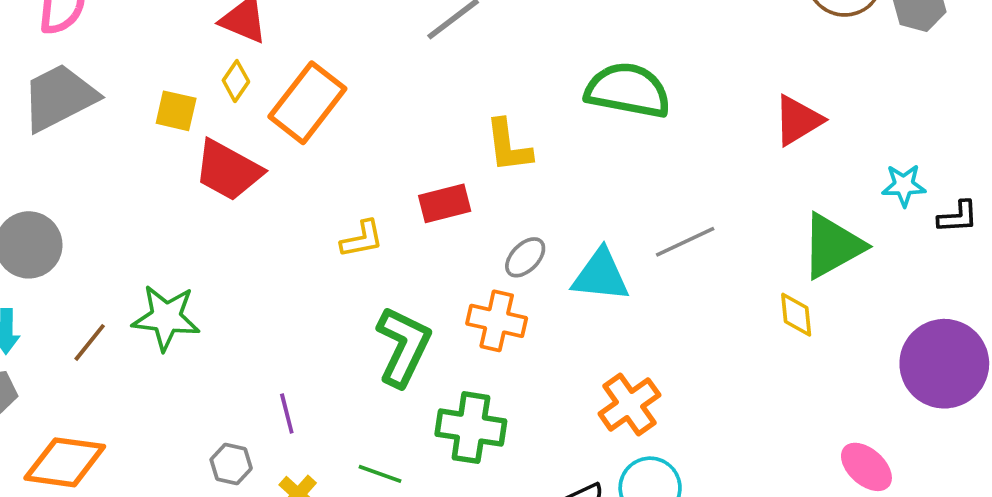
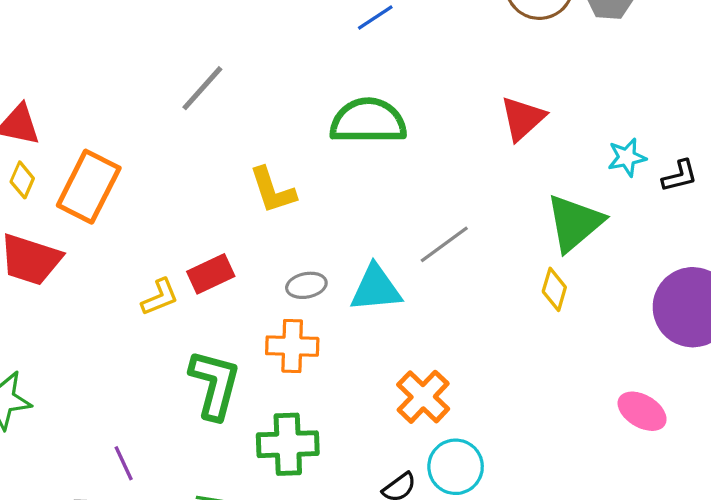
red rectangle: (445, 203) -> (211, 274), moved
gray ellipse: (525, 257) -> (306, 285), turned 45
yellow diamond: (796, 315) -> (554, 289), turned 33

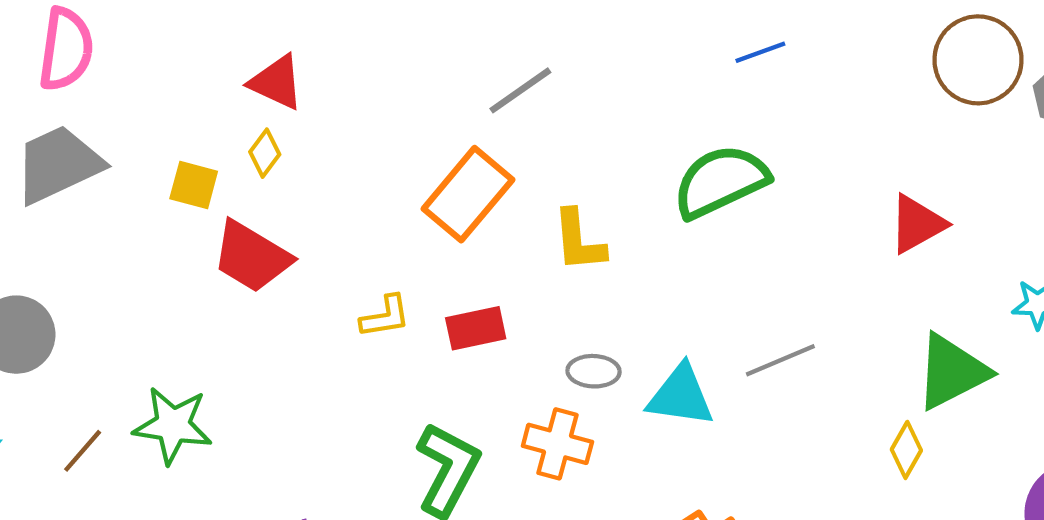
green semicircle: (368, 121) -> (721, 181), turned -38
orange rectangle: (89, 187) -> (468, 194), moved
yellow L-shape: (160, 297) -> (385, 317), moved

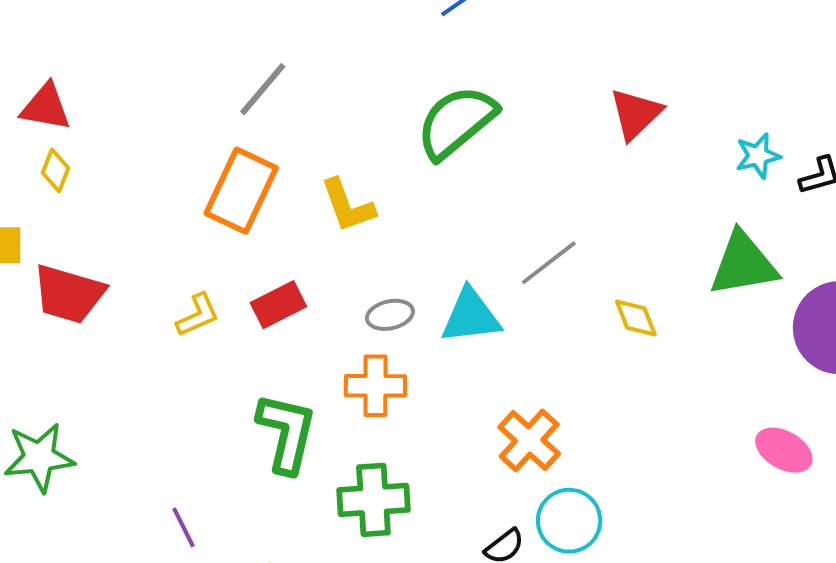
red triangle: (277, 82) -> (46, 107), moved
yellow diamond: (265, 153) -> (56, 170), moved
green triangle: (952, 372) -> (743, 264), moved, turned 32
yellow diamond: (906, 450) -> (636, 318), moved, turned -36

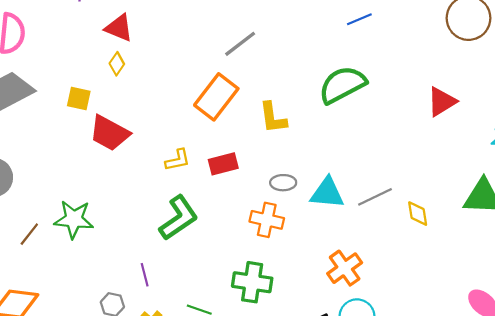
gray line: (549, 263) -> (375, 197), moved
green L-shape: (287, 433) -> (179, 218), moved, turned 30

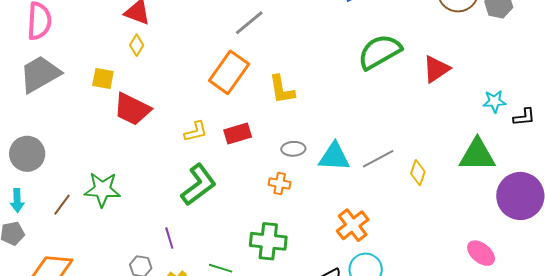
green semicircle: (342, 85) -> (380, 52), moved
yellow diamond: (418, 214) -> (418, 173), turned 30
orange cross: (267, 220) -> (280, 184), size x0.7

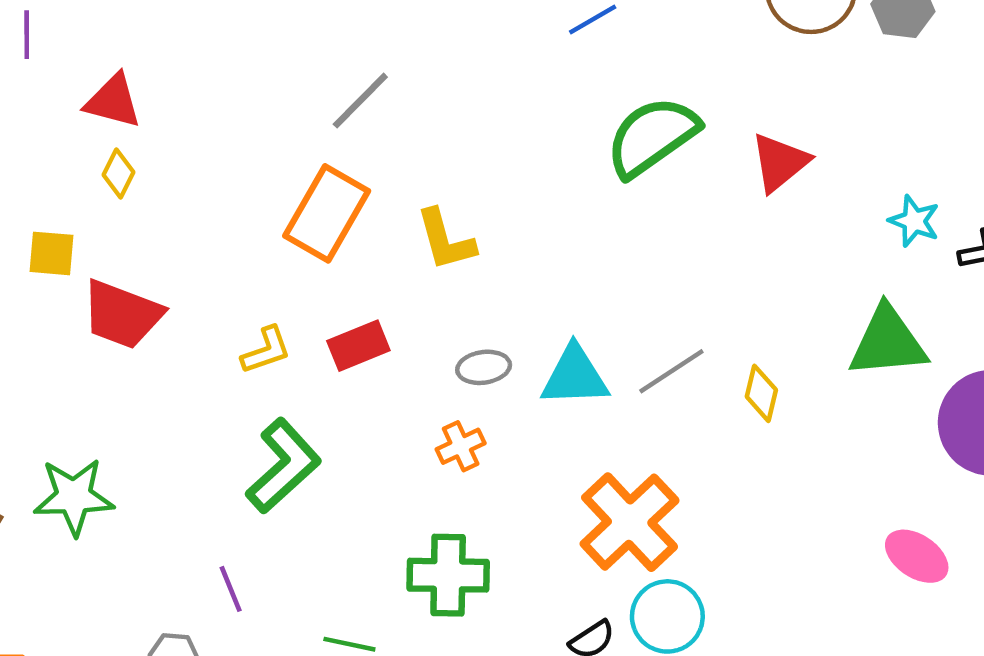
cyan star: (494, 101) -> (914, 221), turned 30
orange cross: (280, 184) -> (461, 446), turned -30
orange cross: (353, 225) -> (630, 522), size x1.4

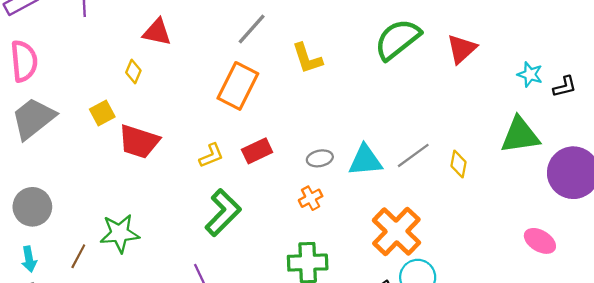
red triangle: (113, 101) -> (157, 32), moved
yellow L-shape: (446, 240) -> (307, 58), moved
yellow square: (52, 253) -> (102, 113), turned -30

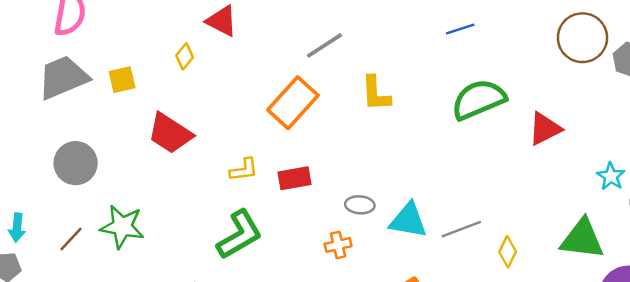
yellow square: (102, 113) -> (122, 80), moved
gray circle: (32, 207) -> (76, 163), moved

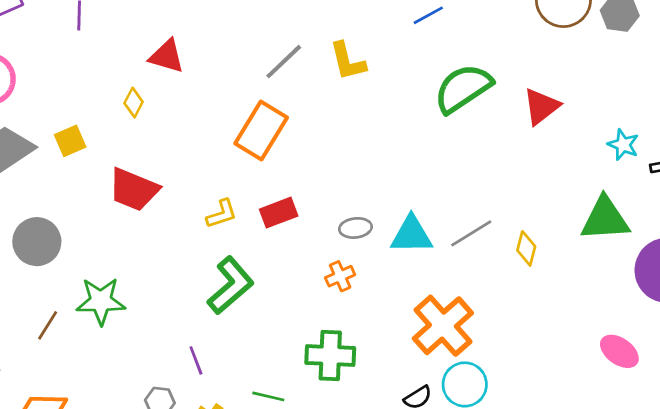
yellow L-shape: (376, 93) -> (348, 61), moved

